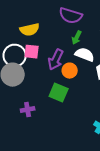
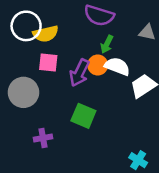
white circle: (15, 56) -> (26, 26), moved
orange circle: (70, 71) -> (98, 65), moved

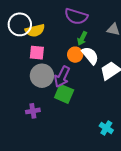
white semicircle: (117, 66) -> (90, 56), turned 30
purple arrow: (79, 73) -> (62, 77), moved
gray circle: (23, 92) -> (42, 76), moved

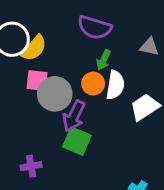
yellow semicircle: (35, 30) -> (34, 48), turned -36
white semicircle: (90, 56) -> (115, 85), turned 48
gray circle: (42, 76) -> (55, 94), moved

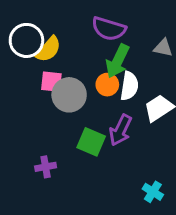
green arrow: (103, 60) -> (118, 61), size x1.6
purple arrow: (74, 116) -> (121, 130), moved

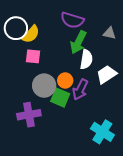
orange circle: (107, 85) -> (65, 80), moved
gray circle: (69, 95) -> (44, 86), moved
purple cross: (46, 167) -> (29, 115), size x1.6
cyan cross: (153, 192) -> (102, 132), size x1.6

